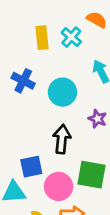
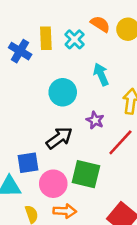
blue cross: (23, 81) -> (20, 51), moved
black arrow: (62, 139) -> (59, 138), turned 44

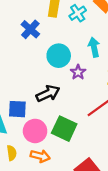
blue cross: (20, 51) -> (30, 29), moved
purple star: (95, 120) -> (78, 72), moved

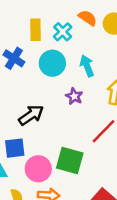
cyan circle: (59, 56) -> (52, 63), moved
black arrow: (48, 93) -> (31, 115), moved

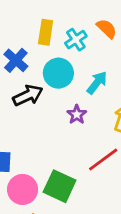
cyan arrow: (87, 66) -> (97, 83), turned 50
black arrow: (31, 115) -> (28, 95), moved

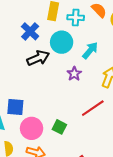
cyan cross: (76, 40) -> (76, 18), turned 35
green square: (60, 186) -> (59, 127), size x0.6

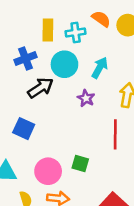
blue cross: (30, 31) -> (25, 59), turned 36
blue square: (15, 107) -> (24, 129), moved, turned 30
red line: (93, 108) -> (115, 134), turned -45

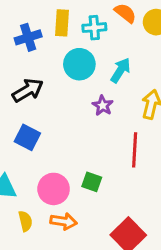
blue cross: (25, 59) -> (28, 37), moved
black arrow: (41, 88) -> (28, 90), moved

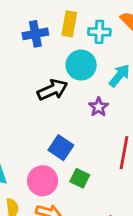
black arrow: (28, 90) -> (52, 90), moved
blue square: (27, 137) -> (61, 148), moved

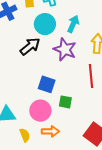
purple star: (99, 107) -> (65, 49), size x1.6

